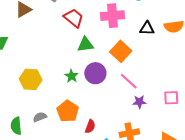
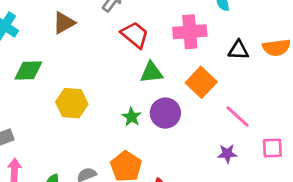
yellow hexagon: (31, 79) -> (72, 103), moved
pink line: (129, 81) -> (238, 117), moved

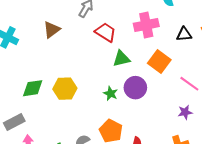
green diamond: (28, 70) -> (33, 88), moved

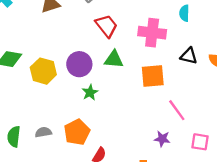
orange square: (159, 62) -> (153, 76), turned 30
purple circle: (135, 88) -> (79, 64), moved

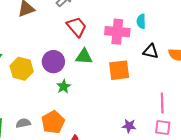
cyan semicircle: (184, 13) -> (141, 21), moved
pink line: (177, 110) -> (162, 103), moved, turned 36

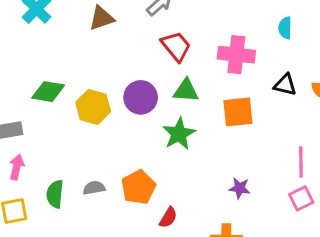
cyan semicircle: (141, 21) -> (285, 28), moved
green star: (64, 87) -> (179, 134), moved, size x1.5
purple star: (129, 126) -> (240, 188), moved
pink square: (163, 128) -> (301, 198), turned -35

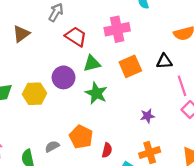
black triangle: (285, 85) -> (164, 61), moved

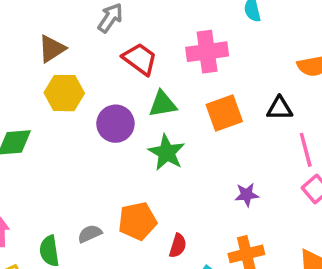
yellow hexagon: (34, 94) -> (64, 93), moved
orange pentagon: (81, 137) -> (137, 221), turned 30

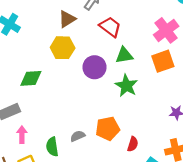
brown triangle: (52, 49) -> (67, 19), moved
pink cross: (207, 52) -> (166, 30), moved, turned -30

